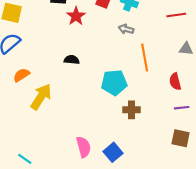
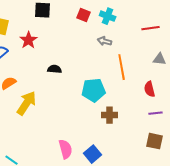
red star: (76, 16) -> (29, 40), moved

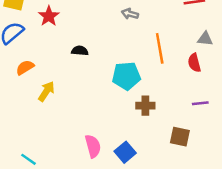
gray arrow: (105, 41) -> (130, 14), moved
red semicircle: (150, 89) -> (194, 63), moved
yellow arrow: (27, 103) -> (46, 91), size x0.7
brown square: (155, 141) -> (180, 137), moved

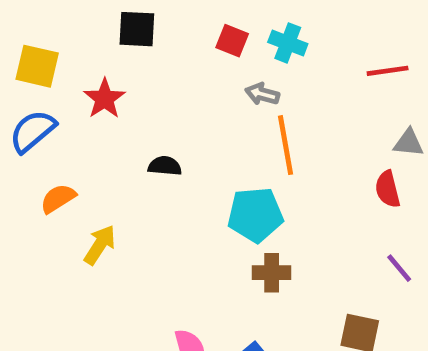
orange line: (160, 48) -> (285, 145), moved
purple line: (200, 103) -> (399, 268), turned 56
brown cross: (145, 106) -> (272, 273), moved

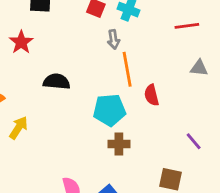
gray arrow: (262, 94) -> (114, 39), turned -114
black semicircle: (165, 166) -> (57, 82), size x1.4
red semicircle: (388, 189) -> (152, 95), moved

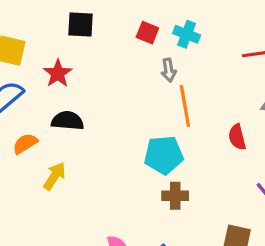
black semicircle: (57, 82) -> (68, 121), moved
red semicircle: (152, 95) -> (237, 137), moved

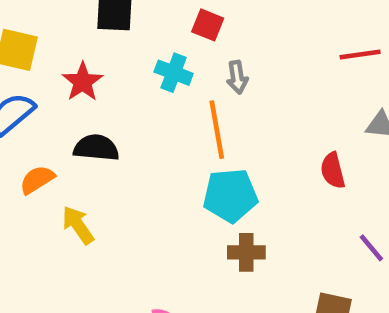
cyan cross: (187, 34) -> (174, 73), moved
orange line: (185, 106) -> (217, 130), moved
yellow arrow: (54, 176) -> (78, 225), turned -68

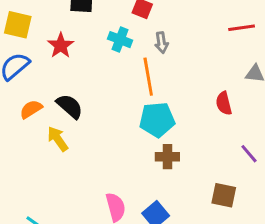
black semicircle: (96, 148) -> (70, 106), moved, turned 36

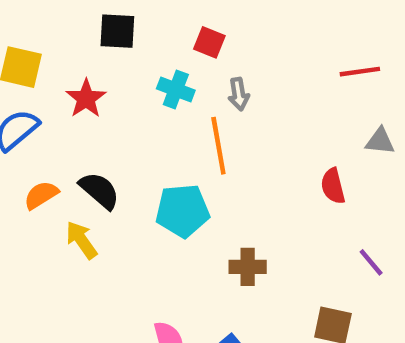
cyan pentagon: (157, 120) -> (183, 211), moved

